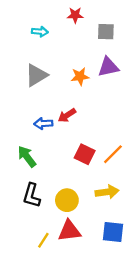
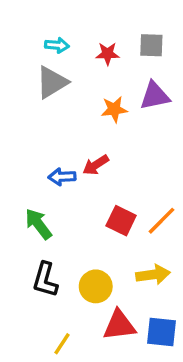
red star: (75, 15) -> (108, 54), moved
gray triangle: (36, 75) -> (52, 82), moved
red triangle: (69, 231) -> (119, 325), moved

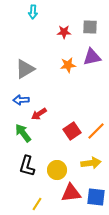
cyan arrow: (57, 45) -> (33, 12), moved, turned 88
gray triangle: (52, 82) -> (25, 69), moved
red arrow: (96, 165) -> (39, 114), moved
blue arrow: (62, 177) -> (21, 100), moved
red square: (121, 221) -> (72, 131), turned 30

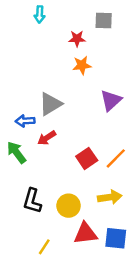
gray square: (90, 27) -> (104, 20), moved
purple triangle: (92, 57) -> (111, 100), moved, turned -30
orange star: (68, 65) -> (82, 65), moved
gray triangle: (25, 69) -> (50, 104), moved
green arrow: (23, 133) -> (16, 152), moved

